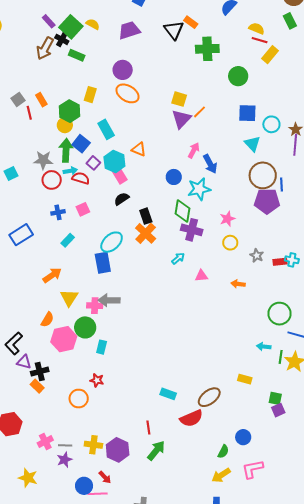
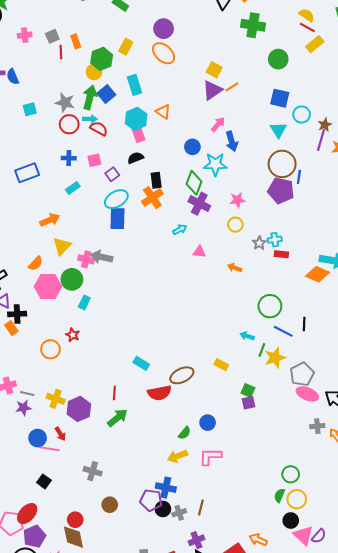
purple square: (93, 163) -> (112, 174), moved
cyan cross: (292, 260) -> (275, 240), moved, turned -32
blue rectangle: (103, 263) -> (118, 219), moved

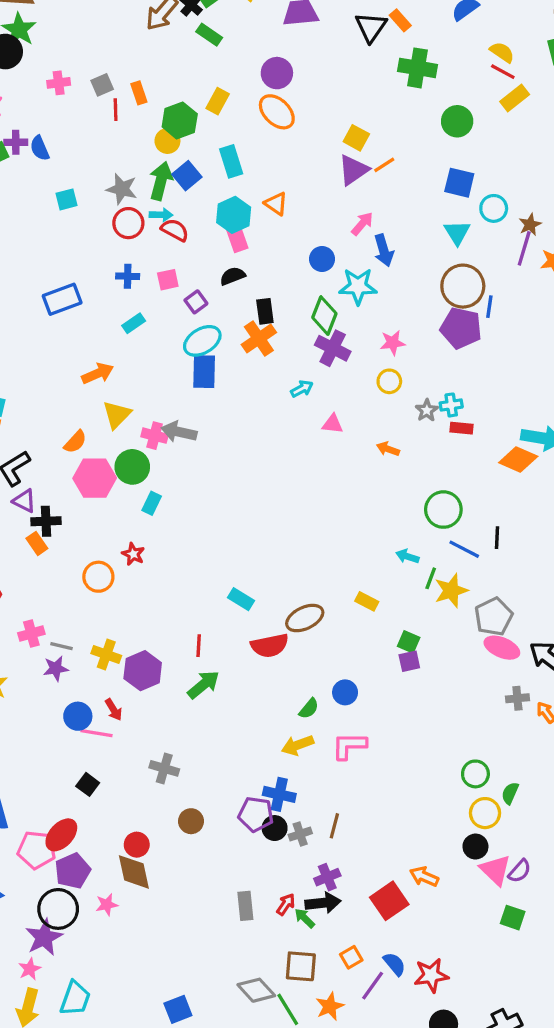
green semicircle: (279, 495) -> (510, 793), moved

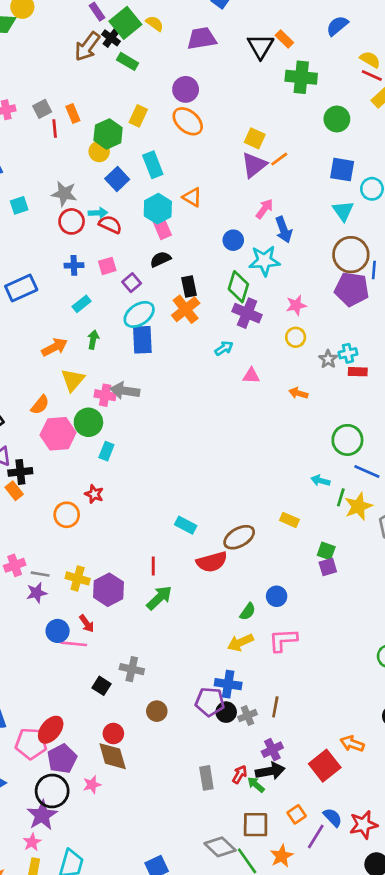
green arrow: (161, 181) -> (93, 340), moved, size x0.6
black square: (88, 784) -> (102, 686), moved

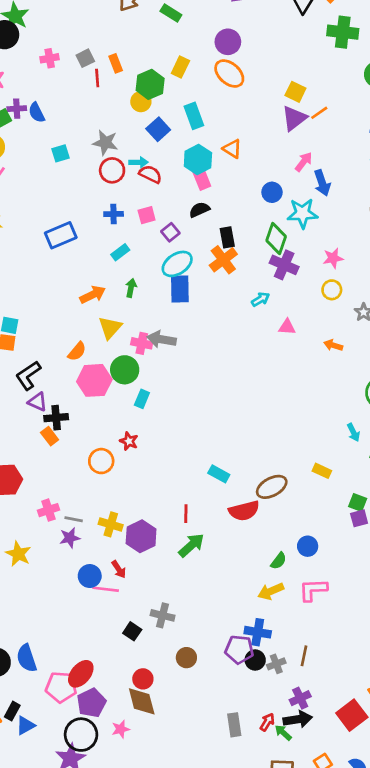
cyan arrow: (320, 481) -> (353, 432), turned -132

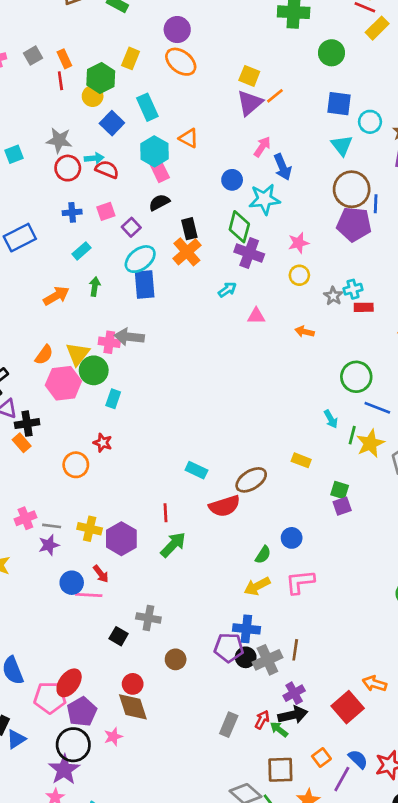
red line: (97, 78) -> (60, 81), moved
yellow triangle: (110, 328) -> (78, 354), moved
gray cross: (276, 664) -> (267, 660), size x1.5
gray rectangle: (234, 725) -> (229, 725), turned 35

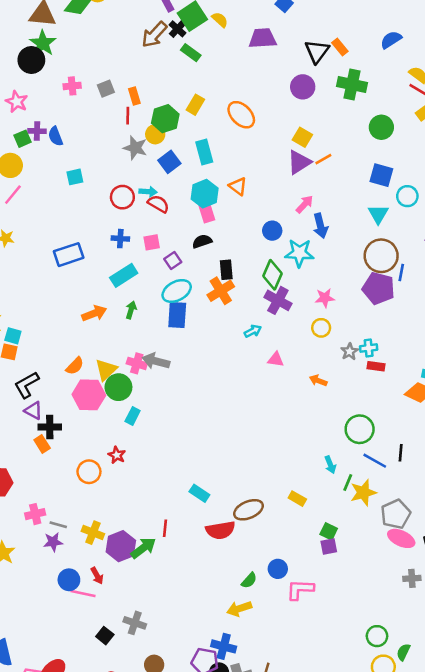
purple circle: (177, 30) -> (303, 87), moved
gray star: (59, 140) -> (135, 148), moved
cyan rectangle: (81, 251) -> (124, 275), size x1.5
green arrow: (173, 545) -> (143, 548), moved
pink L-shape: (300, 582) -> (300, 590), moved

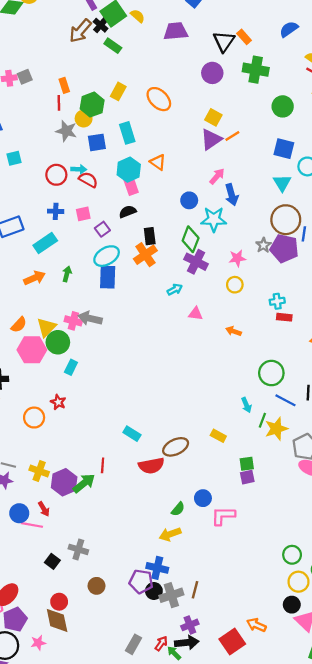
gray square: (106, 89) -> (25, 77), moved
blue square: (169, 162) -> (97, 142), turned 30
cyan rectangle: (124, 275) -> (45, 243), moved
gray star: (349, 352) -> (263, 245), moved
green square: (329, 531) -> (247, 464), turned -32

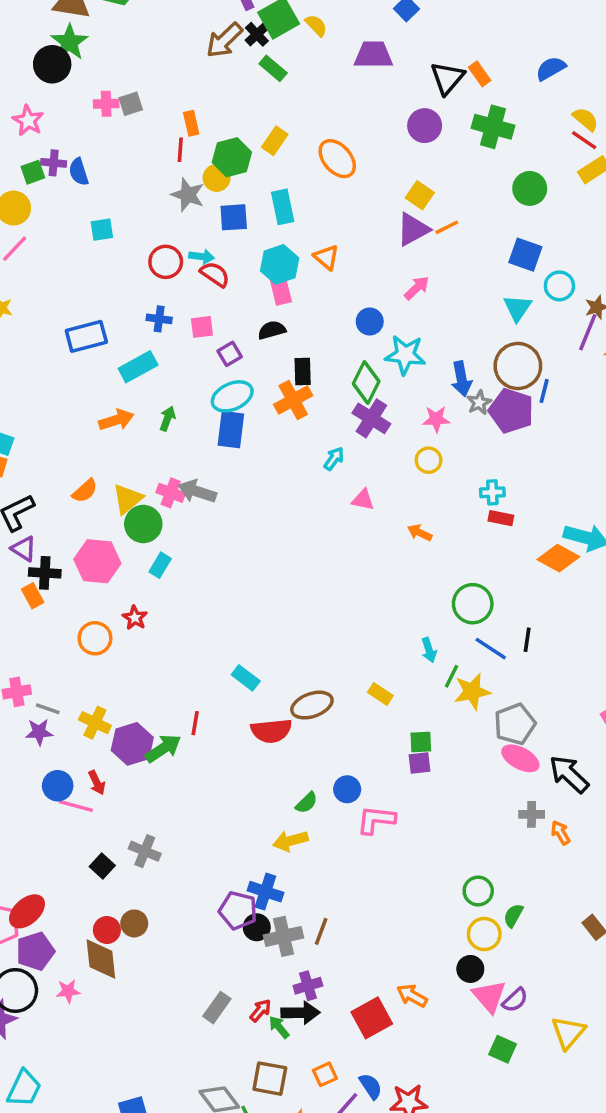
blue arrow: (232, 195) -> (462, 379), moved
cyan arrow: (175, 289) -> (334, 459), turned -32
pink hexagon: (32, 350) -> (97, 561), moved
brown circle: (97, 586) -> (134, 923), moved

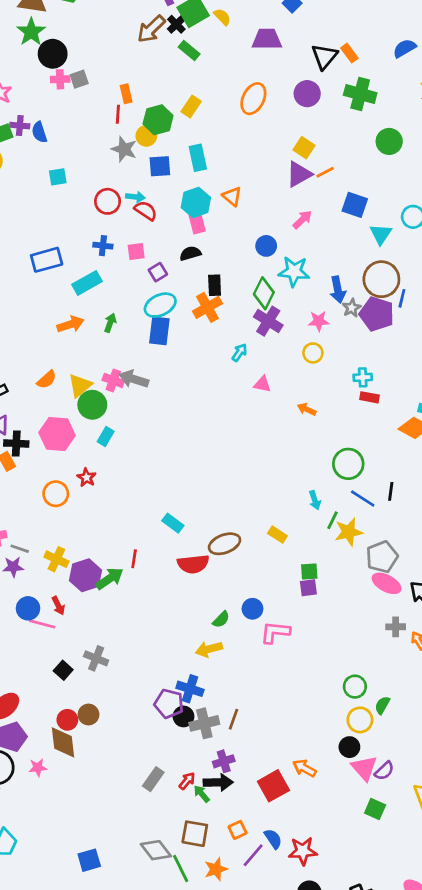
black circle: (52, 64) -> (53, 54), moved
orange ellipse: (337, 159) -> (253, 99), moved, turned 68
blue square: (525, 255) -> (355, 205), moved

